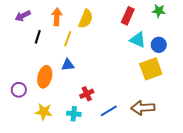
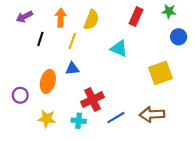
cyan triangle: (138, 40) -> (119, 48), moved
blue circle: (159, 45) -> (179, 37), moved
red cross: (87, 94) -> (92, 100), size x1.5

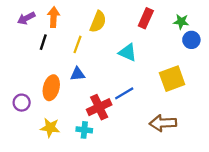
green star: (169, 11) -> (181, 22), moved
orange arrow: (61, 18) -> (54, 17), moved
blue line: (116, 118) -> (124, 93), moved

